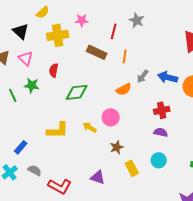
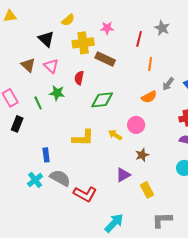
brown rectangle: (97, 52) -> (105, 59), moved
blue rectangle: (21, 147) -> (46, 155), turned -48
yellow rectangle: (132, 168) -> (147, 190), moved
gray semicircle: (35, 170) -> (60, 178), size x1.5
purple triangle: (98, 177) -> (123, 175), moved, turned -49

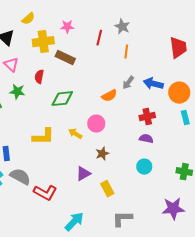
orange line: (150, 64) -> (126, 52), moved

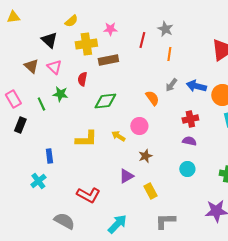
brown rectangle: (65, 58) -> (108, 60), turned -36
orange semicircle: (109, 96) -> (152, 98), turned -98
gray semicircle: (20, 177) -> (64, 221), moved

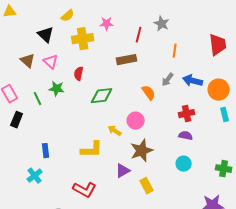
orange line: (169, 54) -> (175, 51), moved
brown rectangle: (108, 60) -> (127, 60), moved
yellow L-shape: (86, 139) -> (92, 150), moved
brown star: (145, 156) -> (142, 151), size x1.6

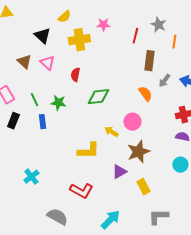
orange line: (175, 51) -> (174, 42), moved
brown rectangle: (127, 60) -> (149, 61), moved, turned -72
green star: (57, 89) -> (58, 103), moved
blue rectangle: (46, 151) -> (42, 122), moved

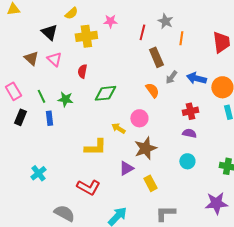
brown rectangle: (149, 61) -> (156, 57), turned -30

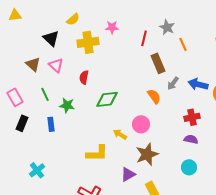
orange line: (181, 38) -> (183, 44), turned -32
green line: (41, 96) -> (45, 94), moved
cyan cross: (38, 173) -> (37, 170), moved

